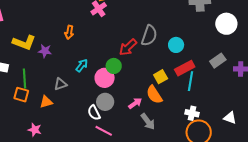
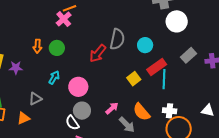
white circle: (226, 24) -> (177, 21), moved
green circle: (114, 66) -> (57, 48), moved
orange semicircle: (154, 95) -> (141, 112), moved

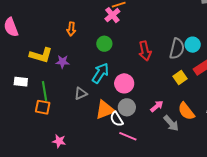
gray semicircle: (117, 39) -> (177, 49), moved
orange arrow: (38, 46) -> (71, 29), moved
red arrow: (98, 53) -> (145, 51), turned -54
cyan arrow: (54, 77) -> (100, 73), size x1.5
orange triangle: (23, 118) -> (105, 110), moved, size x1.5

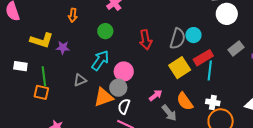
yellow square: (180, 78) -> (180, 68), size x1.5
gray circle: (127, 107) -> (118, 88), moved
white semicircle: (117, 119) -> (124, 107), moved, turned 49

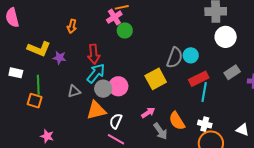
green circle: (105, 31) -> (125, 30), moved
red arrow: (146, 40) -> (94, 54), moved
yellow square: (180, 68) -> (156, 79), moved
gray circle: (118, 88) -> (103, 89), moved

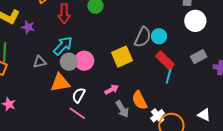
red arrow: (94, 54) -> (64, 14), moved
red rectangle: (199, 79) -> (165, 60), turned 66
white cross: (205, 124) -> (158, 116), moved, turned 32

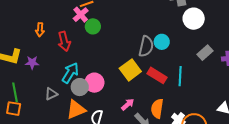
red rectangle: (165, 60) -> (157, 75), moved
orange semicircle: (139, 100) -> (157, 109), turned 48

